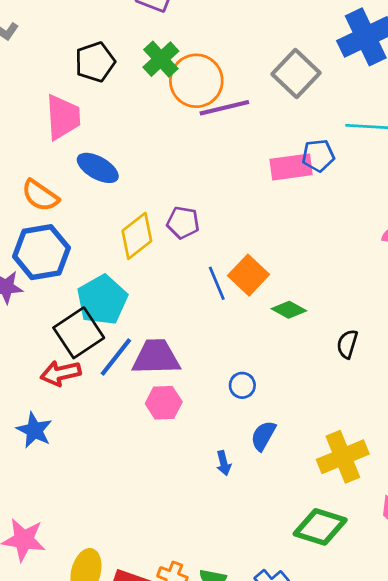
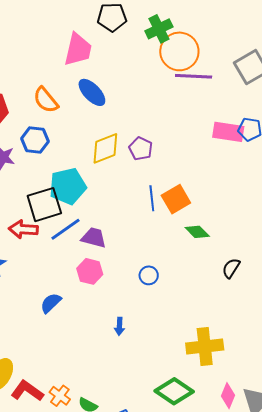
blue hexagon: (41, 252) -> (35, 140), size x0.7
purple trapezoid: (156, 357) -> (94, 238), size x0.7
blue semicircle: (263, 436) -> (51, 303), moved

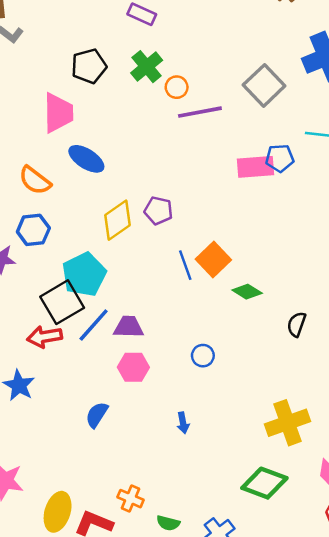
orange circle: (179, 51) -> (177, 87), size x0.5
orange cross: (60, 396) -> (130, 499), moved

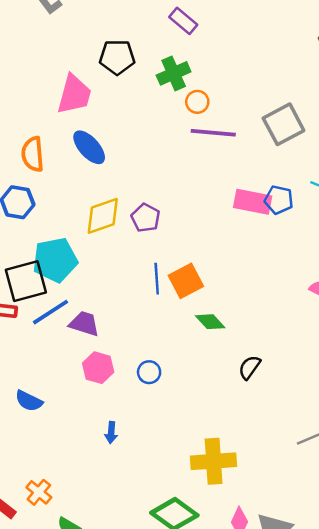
orange semicircle: (35, 180) -> (33, 154), turned 32
pink hexagon: (133, 367) -> (98, 368), moved
blue semicircle: (97, 415) -> (29, 401), turned -112

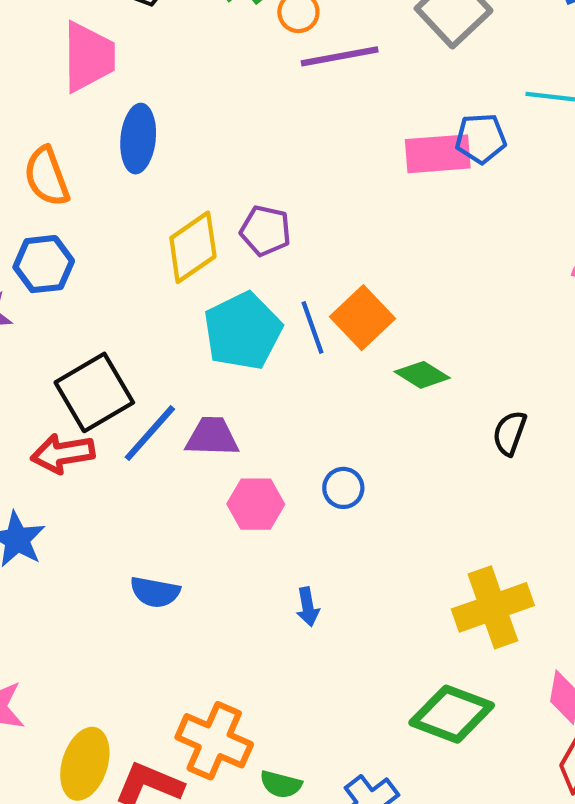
blue ellipse: (89, 147) -> (138, 139), turned 63
cyan pentagon: (55, 260) -> (243, 331), moved
orange cross: (39, 492) -> (214, 741), size x1.6

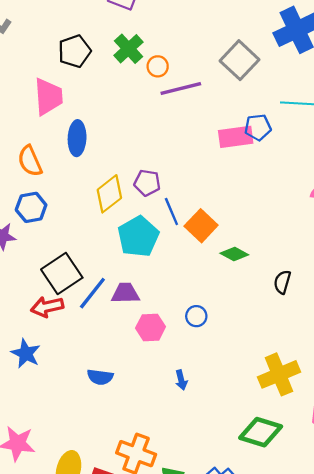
blue line: (313, 328) -> (171, 211), moved

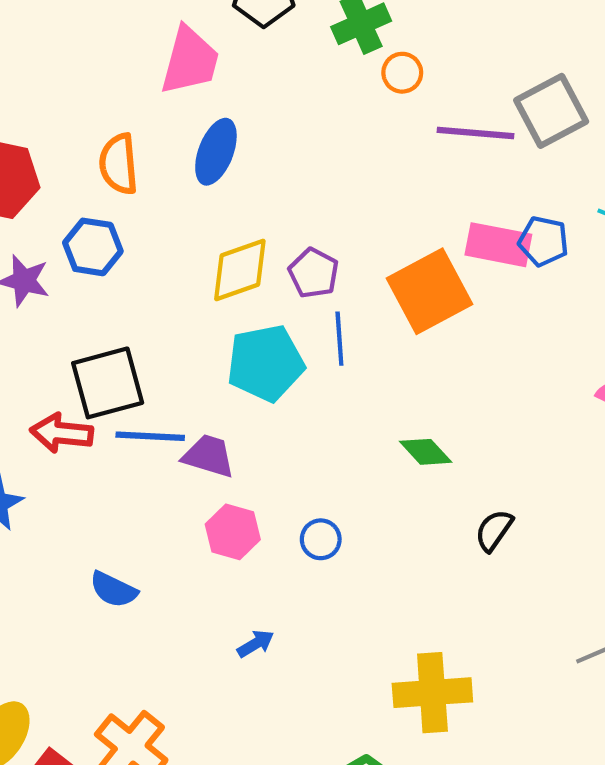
purple line: (181, 88) -> (476, 133), moved
orange square: (201, 226) -> (430, 291), moved, size x1.4
blue line: (92, 293) -> (150, 436), turned 36
blue arrow: (181, 380) -> (256, 644), turned -126

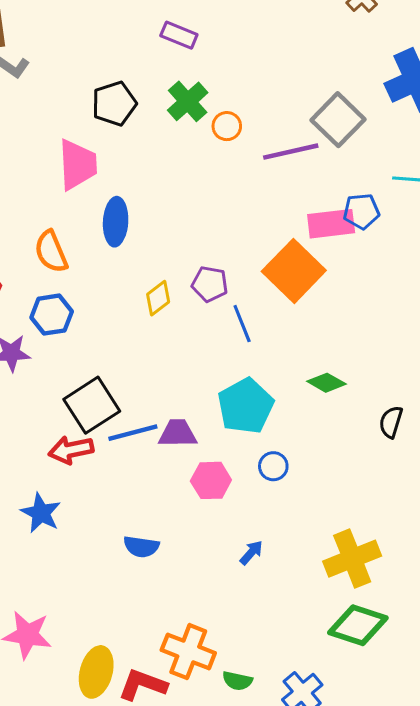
yellow diamond: (240, 270) -> (158, 298), size x0.7
cyan pentagon: (266, 363) -> (246, 406), moved
yellow cross: (432, 693) -> (352, 559), moved

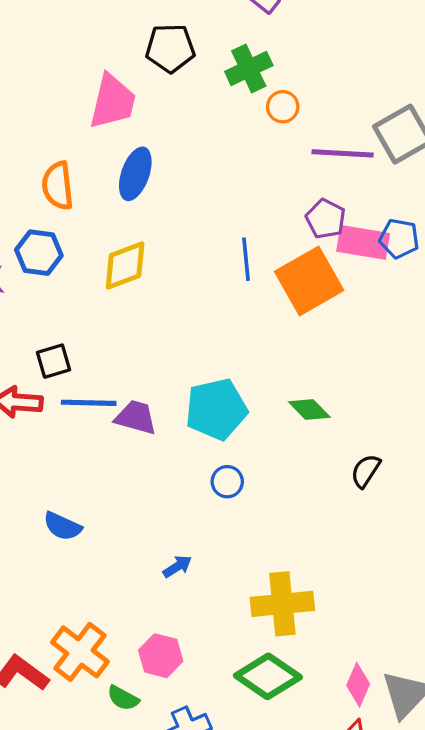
purple pentagon: (210, 284) -> (326, 219), moved
yellow diamond: (158, 298) -> (125, 265), moved, size x1.4
blue line: (242, 324) -> (246, 259), moved
black square: (92, 405) -> (54, 361), size x0.6
pink hexagon: (211, 480) -> (161, 656), moved

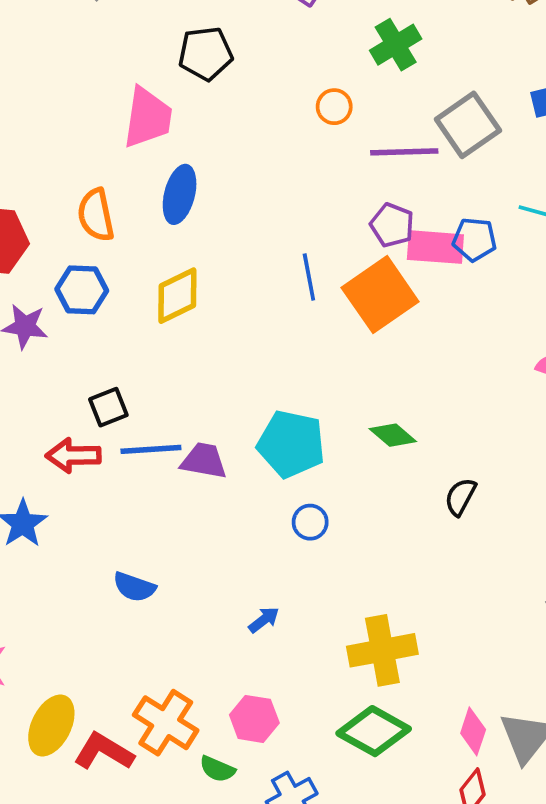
green cross: (249, 68) -> (396, 45), moved
cyan pentagon: (216, 409) -> (291, 444), turned 30

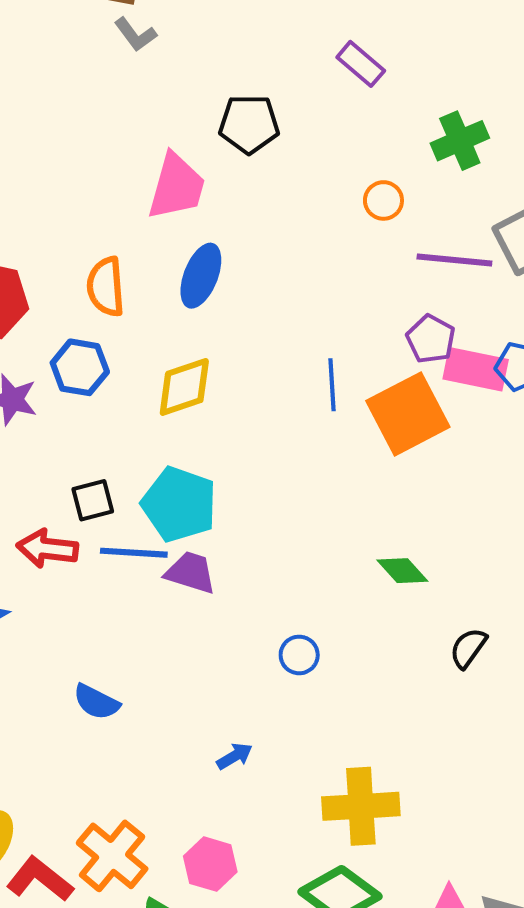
cyan pentagon: (291, 444) -> (179, 504), moved

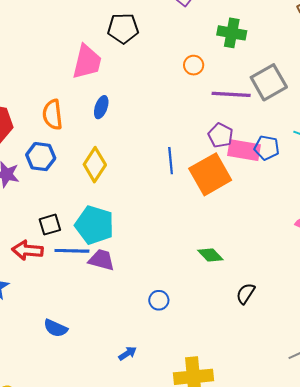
green cross: (460, 141) -> (232, 33), turned 36
blue ellipse: (201, 276) -> (101, 107), size x0.7
yellow diamond: (184, 387) -> (95, 165), turned -36

